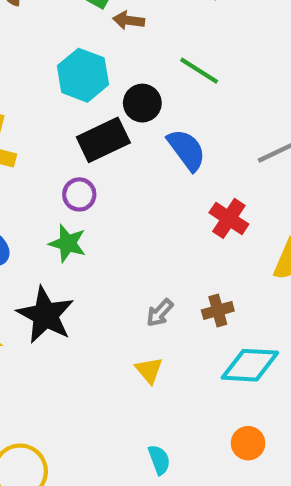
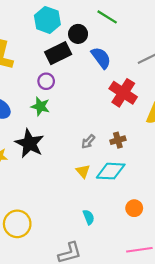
red cross: (229, 218) -> (123, 93), size x1.4
cyan diamond: (250, 365) -> (111, 171), moved

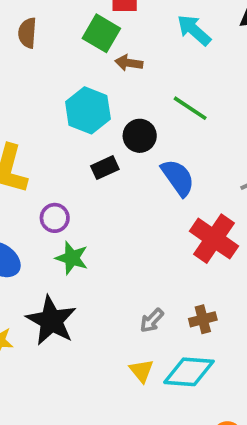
black rectangle: (58, 53) -> (105, 168), size x0.6
purple circle: (46, 81) -> (55, 218), moved

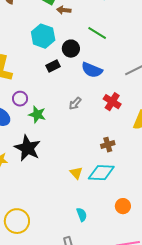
blue semicircle: (178, 178) -> (92, 70), turned 150
purple circle: (55, 218) -> (20, 99), moved
red cross: (214, 239) -> (112, 102), size x0.7
gray arrow: (152, 320) -> (75, 103), moved

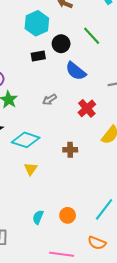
cyan diamond: (101, 173) -> (26, 140), moved
cyan semicircle: (82, 215) -> (38, 217), moved, turned -152

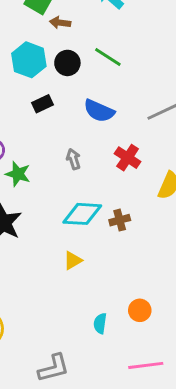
black circle: (61, 44) -> (67, 63), moved
gray arrow: (49, 100) -> (73, 159), turned 120
cyan diamond: (26, 140) -> (82, 214), moved
yellow triangle: (31, 169) -> (73, 260), turned 40

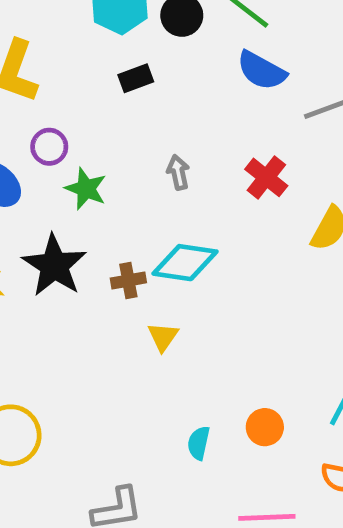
blue semicircle: (99, 111) -> (261, 71), moved
brown cross: (120, 220) -> (128, 280), moved
yellow triangle: (73, 260) -> (163, 337), turned -30

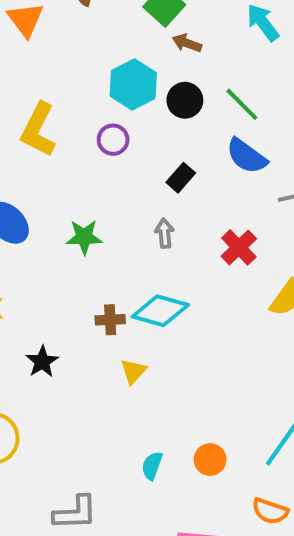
black rectangle: (136, 78) -> (181, 178), moved, turned -36
purple circle: (49, 147) -> (113, 140), moved
green star: (86, 189) -> (84, 237), turned -30
black star: (54, 265) -> (42, 362), moved, size x0.6

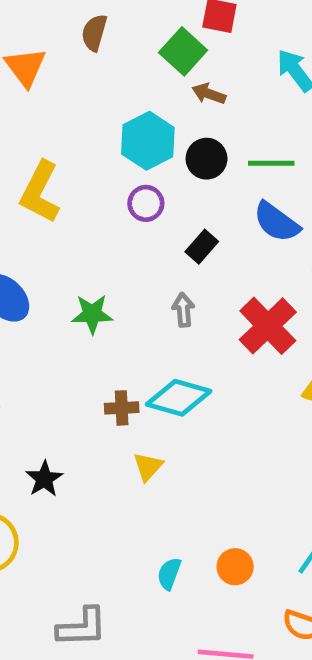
green line: (242, 104) -> (271, 163), turned -45
purple circle: (113, 140) -> (146, 203), moved
red cross: (239, 247) -> (268, 326), size x1.4
black star: (42, 362) -> (44, 479), moved

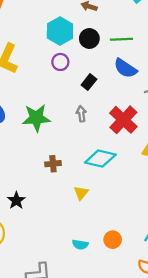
green star: (92, 314) -> (36, 118), size x1.4
cyan diamond: (179, 398) -> (100, 159), moved
yellow triangle: (148, 467) -> (81, 193), moved
cyan semicircle: (169, 574) -> (80, 245), turned -98

